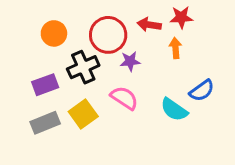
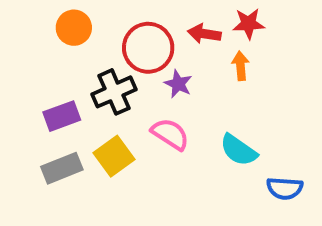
orange circle: (54, 33) -> (74, 28), moved
purple star: (130, 61) -> (178, 84), turned 30
blue semicircle: (202, 91) -> (285, 188), moved, turned 40

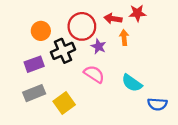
orange circle: (74, 28) -> (41, 31), moved
orange arrow: (240, 66) -> (124, 38), moved
yellow square: (114, 156) -> (64, 103), moved

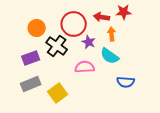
black cross: (63, 51) -> (57, 46), turned -30
pink semicircle: (94, 74) -> (85, 67), turned -36
cyan semicircle: (132, 83) -> (110, 56), moved
blue semicircle: (157, 104) -> (126, 82), moved

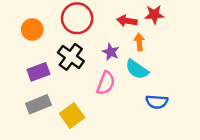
red circle: (74, 24) -> (77, 18), moved
orange circle: (37, 28) -> (32, 30), moved
pink semicircle: (85, 67) -> (106, 83), turned 114

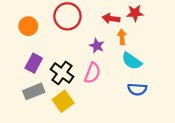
black cross: (71, 57) -> (62, 73), moved
cyan semicircle: (137, 69) -> (132, 61), moved
purple rectangle: (38, 72) -> (34, 63), turned -42

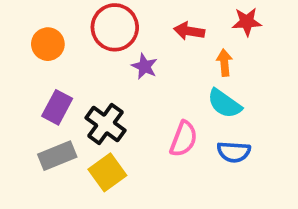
red star: (135, 13) -> (247, 22), moved
orange arrow: (122, 37) -> (224, 63), moved
purple star: (97, 46) -> (145, 66), moved
pink semicircle: (92, 73) -> (184, 139), moved

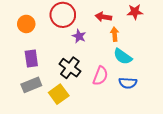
orange arrow: (224, 63) -> (115, 34), moved
purple rectangle: (57, 107) -> (31, 59), turned -36
black cross: (105, 124) -> (70, 68), moved

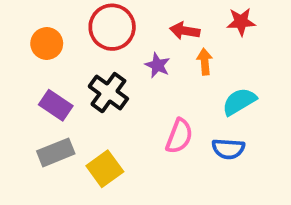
purple star: (79, 36) -> (157, 65), moved
cyan semicircle: (123, 56) -> (239, 102), moved, turned 114
purple rectangle: (31, 59) -> (56, 105), turned -48
black cross: (70, 68) -> (108, 93), moved

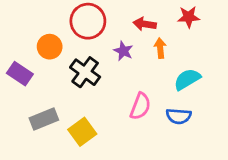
orange circle: (47, 43) -> (50, 47), moved
purple rectangle: (56, 105) -> (20, 74), moved

